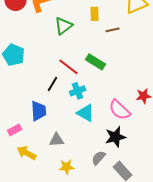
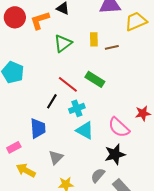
yellow rectangle: (95, 14) -> (94, 39), moved
gray triangle: (57, 140) -> (56, 157), turned -42

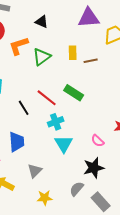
orange L-shape: (40, 20) -> (19, 46), moved
black line: (52, 101) -> (24, 108), moved, turned -63
pink semicircle: (119, 127) -> (98, 141), size x0.6
cyan triangle: (85, 130) -> (64, 144), turned 30

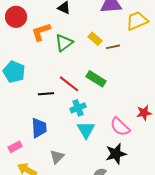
yellow rectangle: (73, 53) -> (95, 39), turned -48
black line: (24, 108) -> (46, 94), turned -63
pink semicircle: (98, 141) -> (120, 127), size x1.5

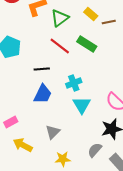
green rectangle: (96, 79) -> (87, 44), moved
red line: (69, 84) -> (60, 46), moved
blue trapezoid: (39, 128) -> (43, 94), moved, turned 30

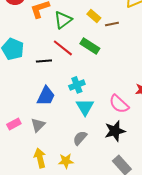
black line: (42, 69) -> (44, 61), moved
gray triangle: (53, 132) -> (38, 125), moved
yellow arrow: (23, 145) -> (40, 158), moved, turned 48
gray semicircle: (95, 150) -> (80, 138), moved

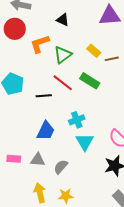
pink rectangle: (14, 124) -> (14, 159), turned 32
gray triangle: (38, 125) -> (38, 160), turned 49
gray semicircle: (80, 138) -> (61, 167), moved

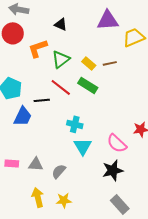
yellow rectangle: (94, 51) -> (89, 63), moved
cyan cross: (77, 120) -> (75, 124), turned 35
blue trapezoid: (46, 131) -> (23, 116), moved

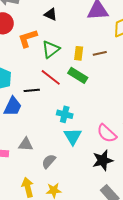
yellow rectangle: (89, 63) -> (79, 53), turned 56
gray triangle: (36, 164) -> (26, 144), moved

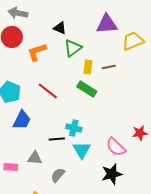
green triangle: (51, 49) -> (73, 48), moved
red line: (51, 77) -> (48, 91), moved
black line: (32, 90) -> (57, 139), moved

